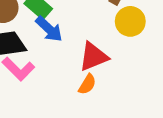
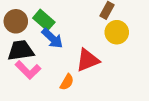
orange semicircle: (87, 84) -> (67, 82), moved

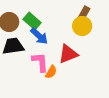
yellow circle: (117, 32) -> (82, 26), moved
pink L-shape: (28, 70) -> (40, 62), moved, turned -140

